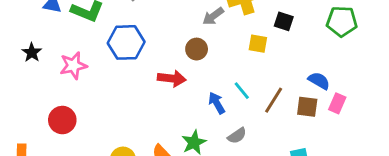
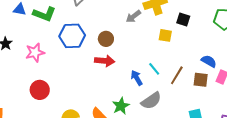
brown circle: (197, 49) -> (106, 39), moved
red circle: (62, 120) -> (40, 90), moved
gray semicircle: (237, 136) -> (151, 101), size x1.5

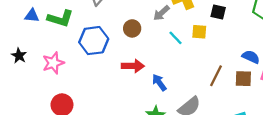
brown circle: (106, 39) -> (132, 28), moved
cyan line: (154, 69) -> (175, 38), moved
blue arrow: (137, 78) -> (159, 82), moved

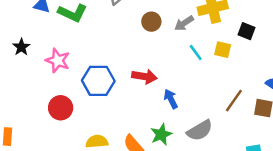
brown circle: (132, 28) -> (151, 22), moved
blue hexagon: (94, 41) -> (98, 81), moved
pink star: (53, 63) -> (58, 60), turned 30

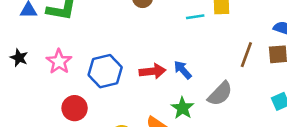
cyan line: (196, 53) -> (195, 17), turned -48
pink star: (58, 60) -> (59, 62), turned 30
red arrow: (144, 77) -> (153, 71), moved

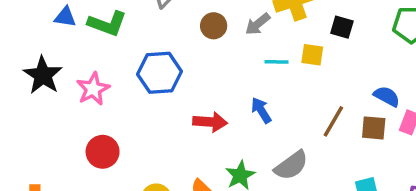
black star: (19, 58) -> (43, 75), size x1.6
blue arrow: (183, 70) -> (261, 110), moved
blue hexagon: (105, 71) -> (160, 73), moved

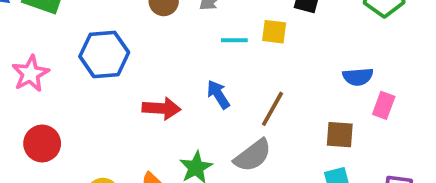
blue semicircle: (387, 96) -> (358, 77), turned 148
brown line: (333, 121) -> (273, 109), moved
brown square: (374, 128) -> (340, 135), moved

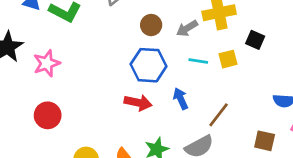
yellow square: (274, 32) -> (228, 59), turned -30
blue hexagon: (104, 54) -> (149, 65), moved

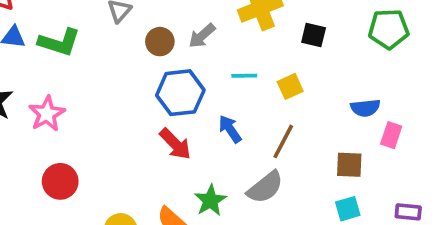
brown circle: (151, 25) -> (160, 42), moved
gray arrow: (187, 28) -> (202, 36), moved
yellow square: (228, 59) -> (290, 86), moved
red arrow: (138, 103) -> (175, 144), turned 44

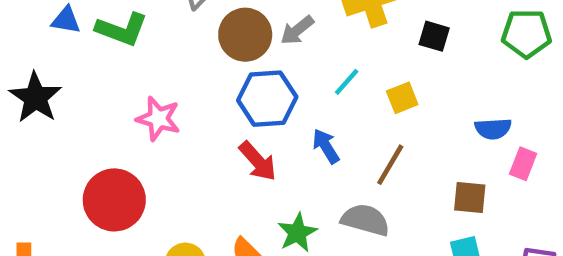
brown circle: (160, 42) -> (245, 35), size x1.5
cyan line: (244, 76) -> (347, 82), turned -50
pink star: (47, 114) -> (158, 119), moved, turned -30
red circle: (60, 181) -> (114, 200), size x1.4
gray semicircle: (265, 187) -> (365, 220), turned -129

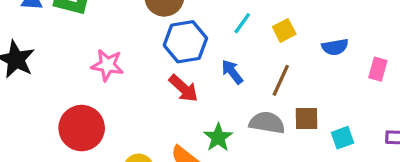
blue semicircle: (493, 129) -> (335, 47), moved
brown square: (470, 197) -> (306, 118), moved

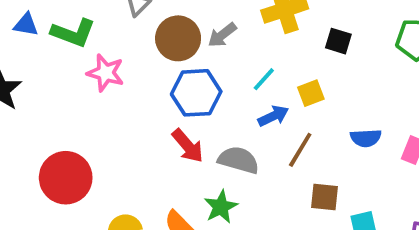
blue semicircle: (335, 47) -> (366, 138), moved
pink star: (107, 65) -> (106, 73), moved
blue arrow: (232, 72) -> (273, 116), moved, turned 95
gray semicircle: (267, 123) -> (239, 160), moved

